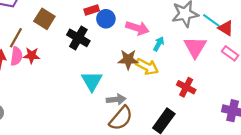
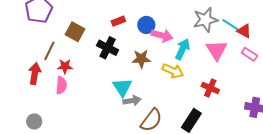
blue circle: (106, 19) -> (146, 25), moved
cyan arrow: (159, 44) -> (183, 49), size x1.5
pink semicircle: (16, 56) -> (61, 85), moved
brown star: (128, 60) -> (141, 59), moved
gray arrow: (116, 99) -> (132, 101), moved

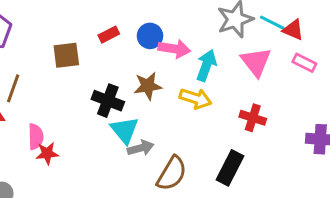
brown square: (75, 32) -> (66, 55), moved, turned -30
black cross: (108, 48) -> (108, 101), moved
red star: (65, 66) -> (47, 153), moved

